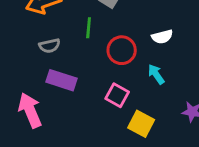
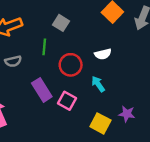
purple rectangle: (62, 80) -> (42, 90), moved, turned 40
yellow square: (141, 124) -> (100, 123), moved

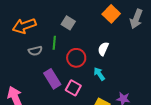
white semicircle: (103, 54) -> (103, 49), turned 128
gray semicircle: (13, 61) -> (35, 51), moved

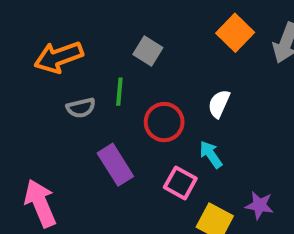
pink square: (73, 88) -> (180, 183), moved

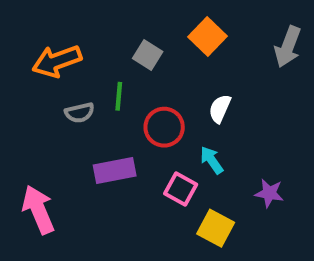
orange square: (235, 33) -> (207, 36), moved
purple rectangle: (115, 165) -> (115, 170), turned -69
purple star: (259, 205) -> (269, 193), moved

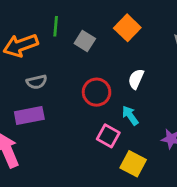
green line: (119, 96) -> (56, 26), moved
purple rectangle: (115, 170) -> (29, 116), moved

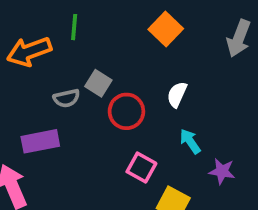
gray square: (85, 41) -> (98, 83), moved
gray semicircle: (37, 82) -> (67, 98), moved
cyan arrow: (130, 116) -> (190, 141), moved

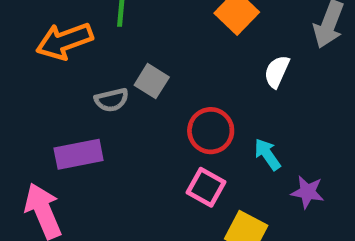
white semicircle: (177, 94) -> (277, 72), moved
red circle: (126, 111) -> (211, 131), moved

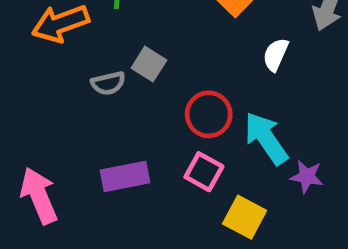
purple rectangle: (79, 154) -> (125, 176), moved
cyan arrow: (267, 154) -> (266, 138), size x1.6

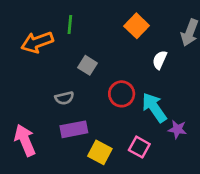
gray semicircle: (108, 83) -> (64, 98), moved
pink square: (204, 172) -> (139, 147), moved
yellow square: (245, 217) -> (100, 152), moved

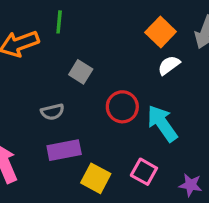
orange square: (137, 26) -> (161, 32), moved
white semicircle: (160, 60) -> (169, 65), turned 30
purple star: (177, 129) -> (191, 185), moved

